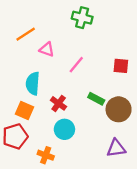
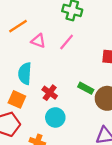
pink line: (76, 65) -> (67, 42), moved

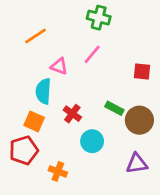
pink triangle: (38, 41) -> (59, 66), moved
cyan circle: (55, 117) -> (92, 141), moved

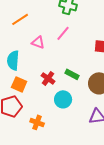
cyan semicircle: (43, 91) -> (13, 60), moved
green rectangle: (114, 108) -> (72, 74), moved

